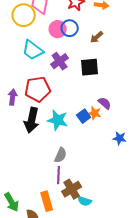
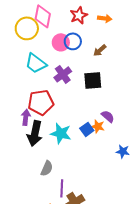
purple arrow: (13, 97) -> (26, 117), moved
gray semicircle: (61, 155) -> (47, 168), moved

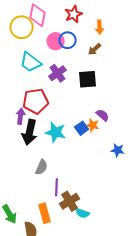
orange arrow: (105, 18) -> (100, 27), moved, turned 80

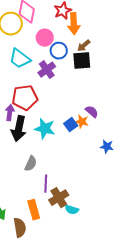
orange arrow: (100, 27) -> (74, 24), moved, size x1.5
blue circle: (68, 40) -> (59, 51), moved
black square: (88, 79) -> (82, 61), moved

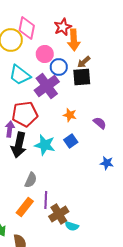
purple cross: (47, 70) -> (47, 86), size x1.4
purple semicircle: (92, 112) -> (100, 123), moved
orange star: (82, 122) -> (70, 115), moved
orange rectangle: (34, 210) -> (25, 207), moved, turned 54

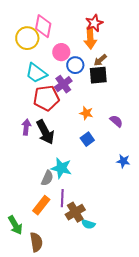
red star: (63, 27) -> (94, 23), moved
purple cross: (47, 86) -> (63, 84), size x0.7
red pentagon: (25, 114) -> (46, 98), moved
black arrow: (19, 145) -> (45, 132), moved, turned -40
cyan star: (45, 145) -> (61, 168), moved

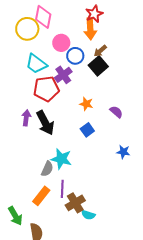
black square: (98, 75) -> (98, 66), turned -36

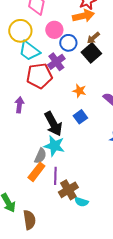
yellow circle: (27, 29) -> (20, 31), moved
orange arrow: (90, 29) -> (83, 16), turned -100
black arrow: (45, 123) -> (53, 124), moved
orange rectangle: (41, 196) -> (36, 172), moved

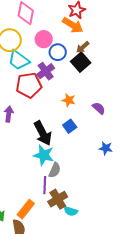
orange arrow: (83, 16) -> (73, 25), turned 45
gray semicircle: (40, 156) -> (55, 170), moved
orange rectangle: (36, 172) -> (26, 209), moved

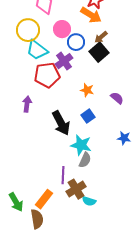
cyan star: (44, 155) -> (81, 145), moved
gray semicircle: (55, 170) -> (85, 160), moved

